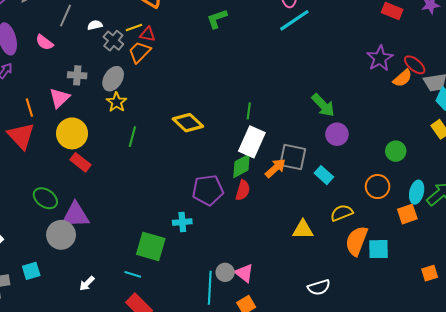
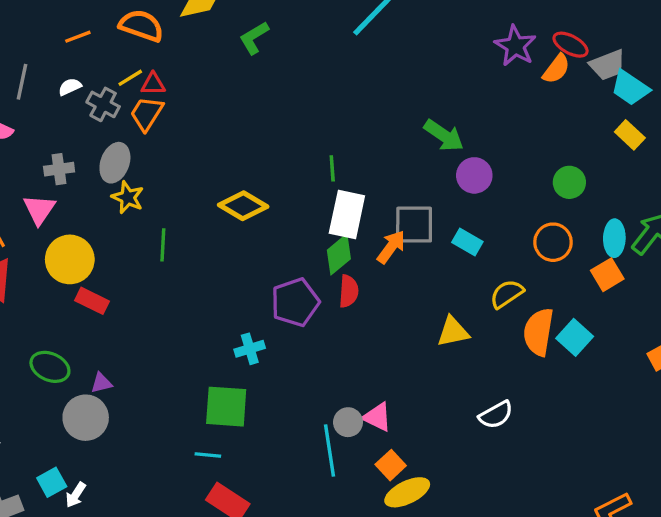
purple triangle: (75, 215) -> (101, 383), size x0.5
cyan cross: (182, 222) -> (250, 349), moved
cyan square: (379, 249) -> (575, 337), turned -35
white arrow: (87, 283) -> (76, 495), moved

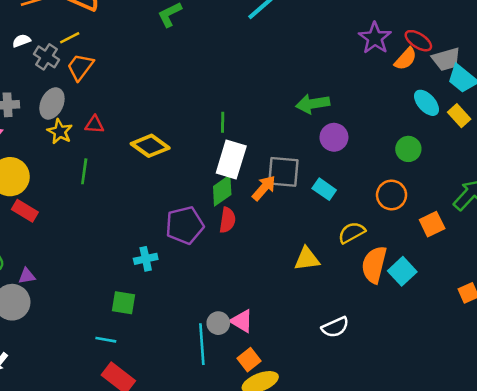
red triangle: (153, 84) -> (94, 125), moved
green arrow: (444, 135) -> (313, 104), turned 132
cyan ellipse: (614, 238) -> (427, 103), moved, turned -48
green square: (226, 407) -> (123, 303), size x0.7

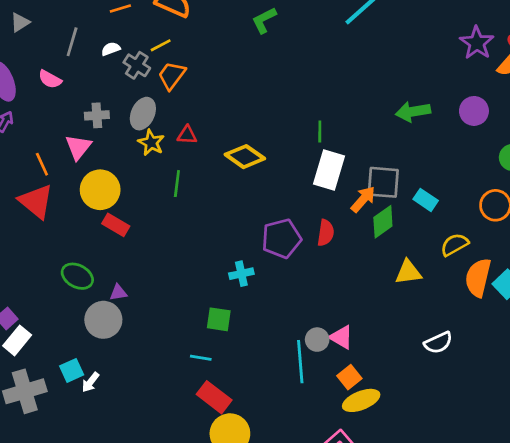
purple circle: (334, 137) -> (474, 111), moved
green diamond: (222, 190) -> (383, 222), moved

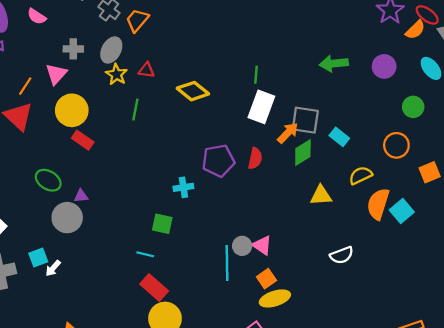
orange line: (42, 164) -> (25, 86), turned 54

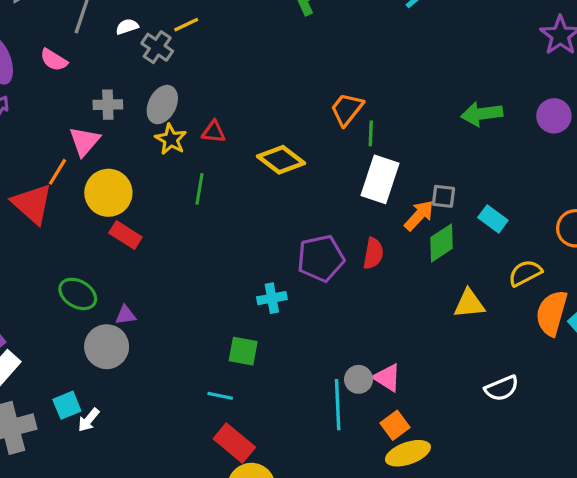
orange trapezoid: (137, 20) -> (347, 109), moved
orange line: (25, 86) -> (57, 172), moved
gray square: (305, 120) -> (443, 196), size x0.6

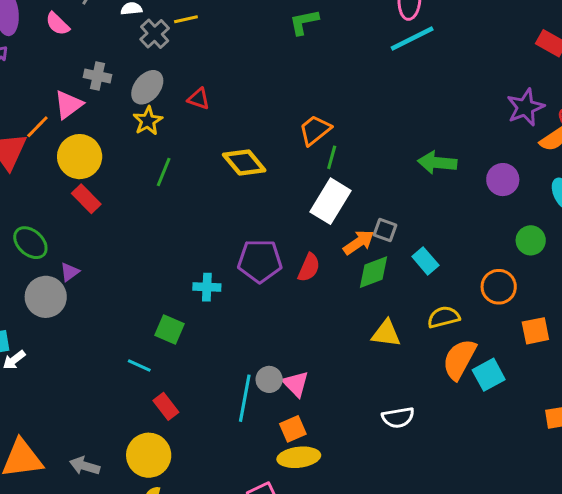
red triangle: (214, 132) -> (199, 99), moved
purple triangle: (125, 315) -> (70, 272), turned -42
red rectangle: (234, 443) -> (166, 406), moved, size x0.7

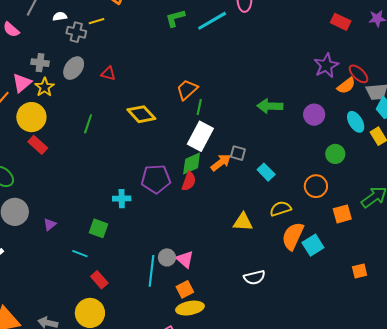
gray cross: (155, 34) -> (76, 32), turned -30
cyan line: (412, 38) -> (212, 21), moved
yellow star: (148, 121) -> (45, 87), moved
purple triangle: (70, 272) -> (50, 224), moved
green diamond: (373, 272) -> (192, 163), moved

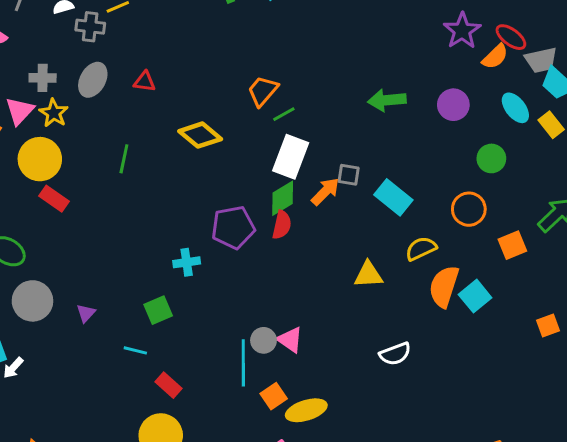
green line: (199, 107) -> (284, 114), turned 56
cyan rectangle: (266, 172) -> (393, 197), size x1.4
green square: (99, 228) -> (158, 310), turned -36
orange square: (185, 289) -> (274, 396), moved

